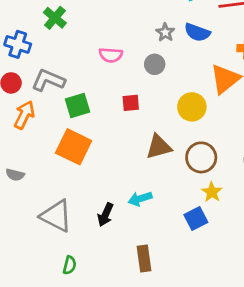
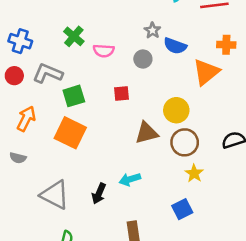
green cross: (55, 18) -> (74, 36), moved
blue semicircle: (197, 32) -> (175, 46), moved
yellow circle: (192, 107) -> (176, 110), moved
orange arrow: (24, 115) -> (26, 119), moved
blue square: (196, 219) -> (182, 209), moved

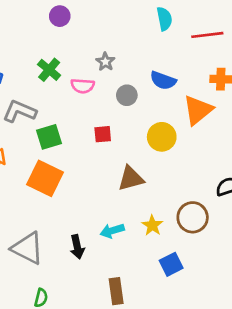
gray star: (152, 30) -> (105, 62), moved
yellow circle: (176, 110) -> (162, 137), moved
brown circle: (185, 142) -> (193, 217), moved
yellow star: (194, 173) -> (152, 225), moved
black arrow: (99, 194) -> (77, 247), turned -36

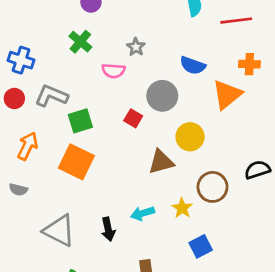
green cross: (49, 70) -> (80, 42), moved
gray circle: (127, 95) -> (162, 96), moved, size x1.5
red square: (103, 134) -> (133, 118), turned 36
yellow circle: (162, 137) -> (190, 137), moved
brown circle: (193, 217) -> (212, 187), moved

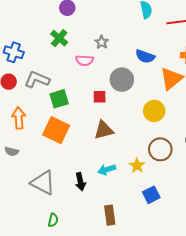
red square: (133, 118) -> (100, 97), turned -32
yellow circle: (190, 137) -> (154, 111), moved
orange arrow: (28, 146) -> (19, 118), turned -30
brown triangle: (161, 162) -> (104, 130), moved

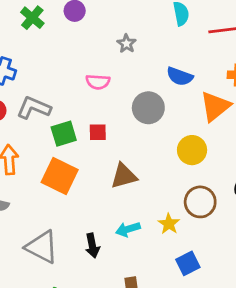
green cross: (59, 38) -> (32, 18), moved
gray star: (102, 42) -> (126, 44), moved
red square: (100, 97) -> (98, 132), moved

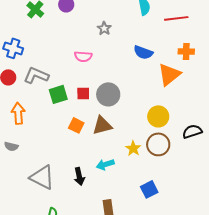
gray circle: (148, 108) -> (108, 94), moved
yellow circle: (192, 150) -> (158, 116), moved
orange square: (60, 176) -> (76, 125), moved, size x0.6
yellow star: (169, 224) -> (133, 148), moved

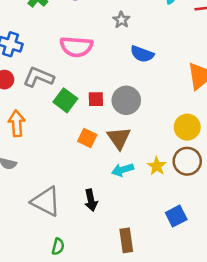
blue semicircle: (143, 52) -> (142, 54), moved
pink semicircle: (83, 56) -> (76, 47), moved, size x1.5
green square: (58, 94) -> (65, 100), turned -36
brown triangle: (102, 125) -> (119, 138), turned -50
cyan arrow: (105, 164) -> (123, 170), moved

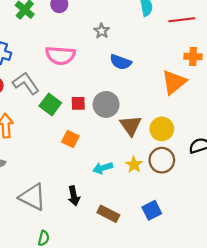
gray L-shape: (39, 77) -> (26, 83), turned 32
brown triangle: (119, 138) -> (131, 126), moved
brown rectangle: (126, 240) -> (108, 214), moved, turned -55

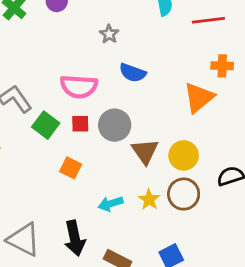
pink semicircle: (60, 55) -> (79, 86), moved
black arrow: (74, 196) -> (75, 238), size x1.4

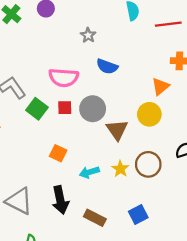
orange triangle: (199, 98) -> (160, 86), size x0.7
yellow circle: (184, 155) -> (149, 114), moved
orange square: (71, 168) -> (58, 153), moved

